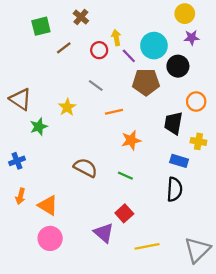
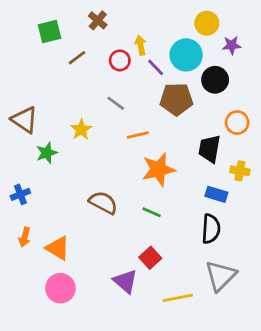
yellow circle: (185, 14) -> (207, 23), moved
orange star: (131, 140) -> (158, 169), size x1.4
gray triangle: (197, 250) -> (221, 276), moved

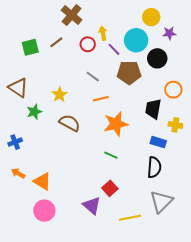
brown cross: (98, 20) -> (72, 15), size x1.5
green square: (49, 31) -> (30, 47), moved
gray line: (116, 103) -> (93, 77), moved
brown semicircle: (103, 203) -> (70, 123), moved
orange arrow: (25, 237) -> (18, 173), turned 104

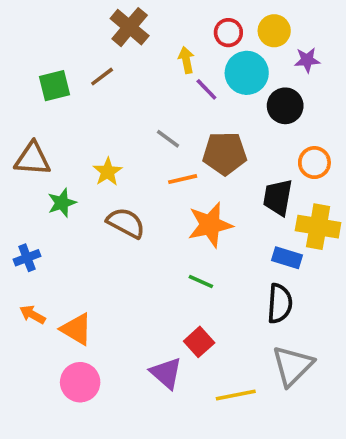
red circle: (88, 44) -> (228, 33), moved
brown pentagon: (129, 73) -> (225, 153), moved
brown triangle: (18, 88) -> (33, 159), turned -30
yellow cross: (175, 125) -> (318, 227), size x1.6

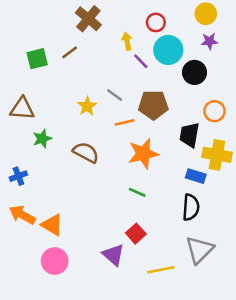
yellow circle: (274, 31) -> (206, 14), moved
yellow star: (108, 172) -> (87, 106), moved
orange arrow: (33, 314) -> (22, 215), size x1.5

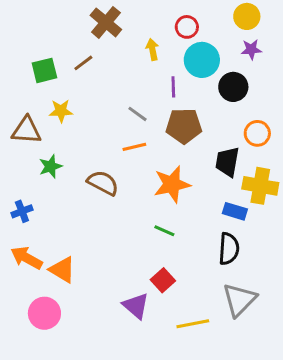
purple line: (141, 61) -> (173, 87), moved, turned 42
yellow star: (87, 106) -> (61, 111), moved, turned 30
orange line: (125, 122) -> (134, 147), moved
pink circle: (55, 261) -> (44, 313), moved

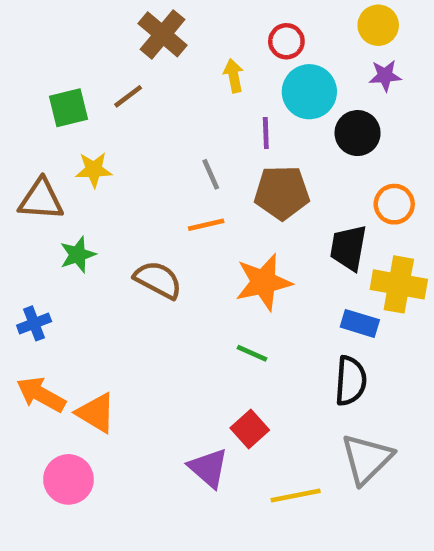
gray line: (137, 114) -> (211, 174), turned 30

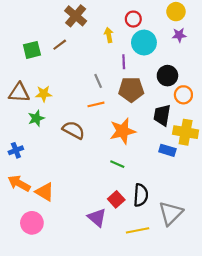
black circle: (358, 133) -> (167, 76), moved
yellow star: (94, 170) -> (44, 94), moved
black semicircle: (351, 381) -> (141, 195), moved

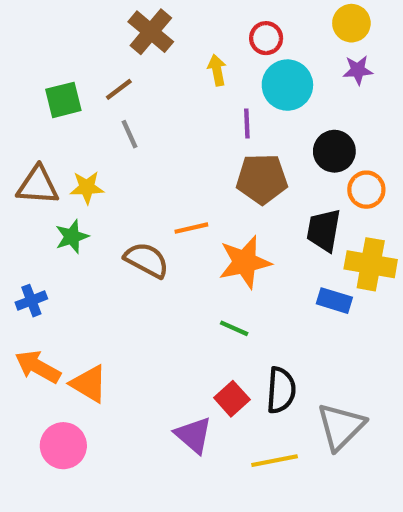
gray line: (98, 81) -> (129, 134), moved
orange line: (96, 104) -> (191, 228), moved

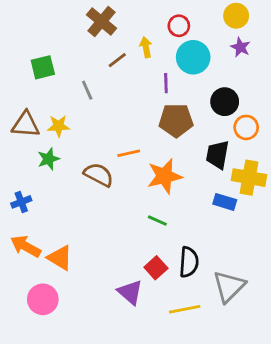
purple star: (358, 70) -> (240, 47), turned 30
brown line: (119, 89) -> (117, 60), moved

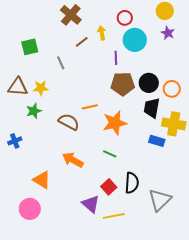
black circle: (225, 102) -> (149, 83), moved
orange arrow: (26, 246) -> (73, 160), moved
yellow line: (185, 309) -> (114, 216), moved

